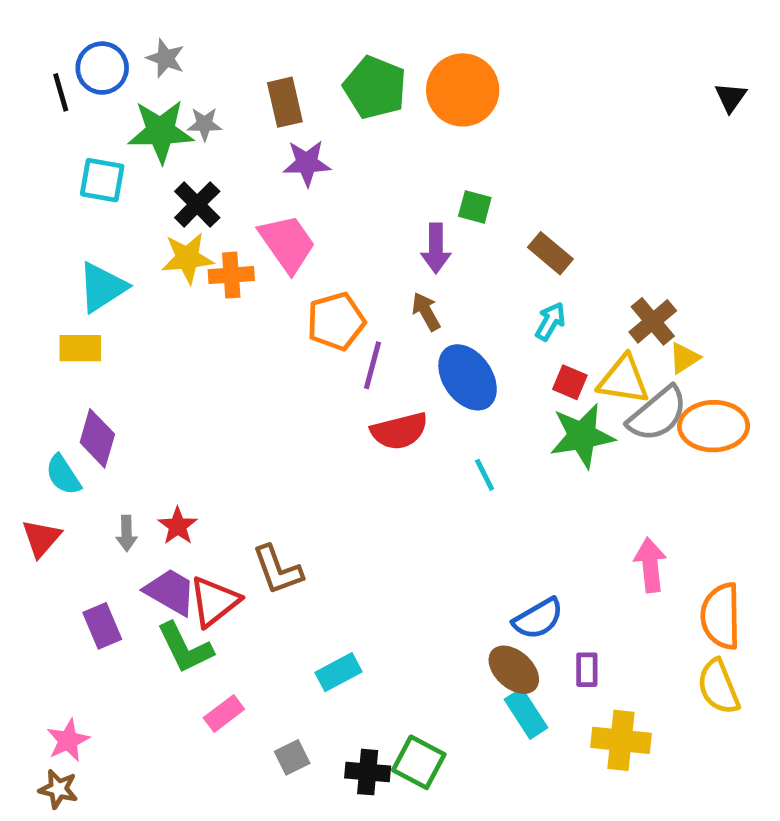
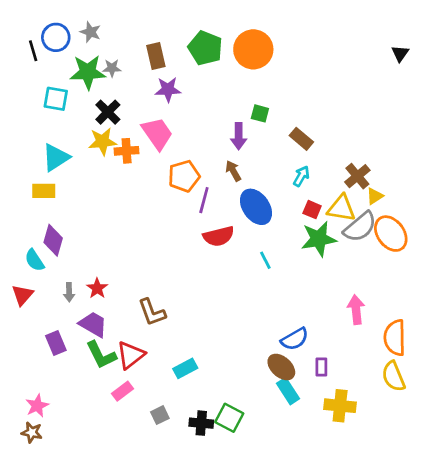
orange ellipse: (714, 426) -> (391, 234), turned 54
red triangle: (214, 601) -> (131, 355), moved

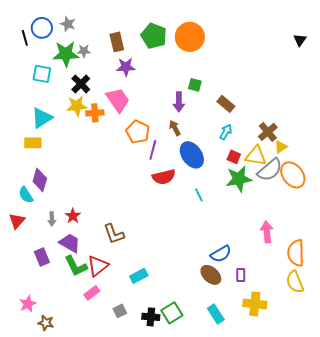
orange pentagon: (184, 176) -> (138, 132), turned -30
cyan rectangle: (288, 391) -> (216, 314), moved
green square: (229, 418) -> (172, 313), turned 30
brown star: (32, 432) -> (46, 323), moved

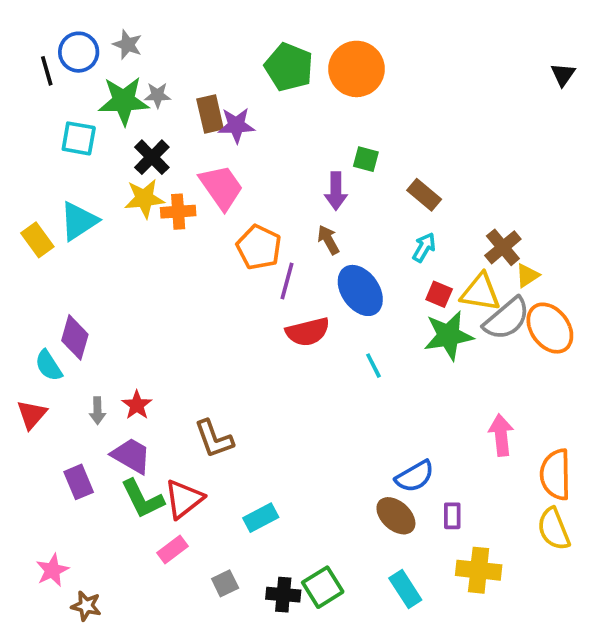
brown rectangle: (117, 42) -> (210, 114), moved
yellow rectangle: (33, 143) -> (37, 240), moved, turned 54

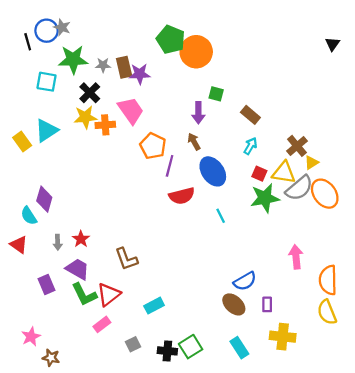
gray star: (127, 45) -> (62, 27), moved
orange circle: (357, 69) -> (196, 52), moved
gray star: (157, 95) -> (103, 65), moved
red triangle: (32, 414) -> (19, 245), turned -36

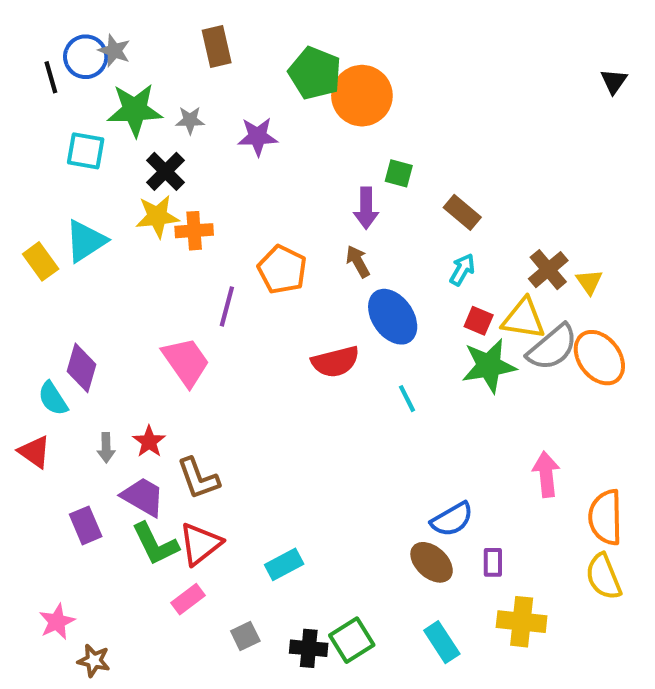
brown rectangle: (124, 67) -> (217, 47), moved
pink trapezoid: (131, 110) -> (186, 362), moved
yellow triangle: (311, 163) -> (589, 282), moved, turned -32
purple line: (170, 166) -> (227, 306), moved
brown L-shape: (126, 259) -> (198, 478), moved

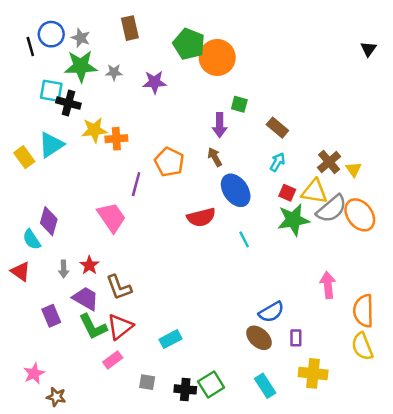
gray star: (114, 51) -> (81, 38), moved
black cross: (165, 171) -> (68, 103), moved, turned -30
gray square: (245, 636) -> (147, 382), turned 35

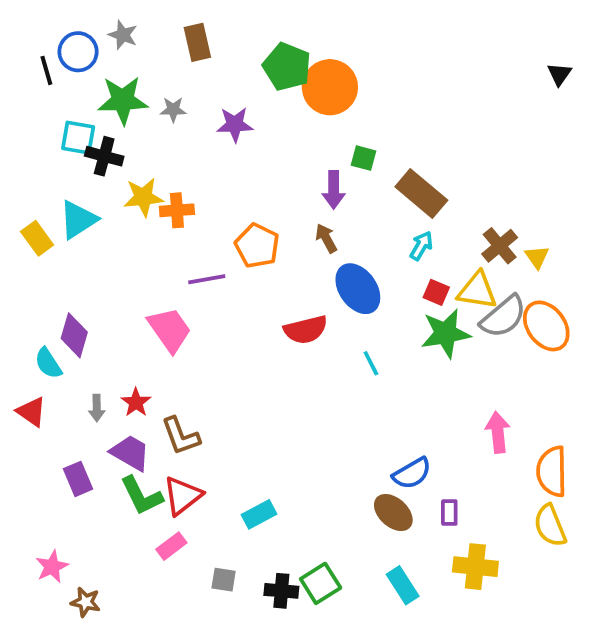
gray star: (81, 38) -> (123, 35), moved
brown rectangle: (277, 128) -> (421, 194), size x1.5
purple line: (136, 184) -> (207, 279), turned 65

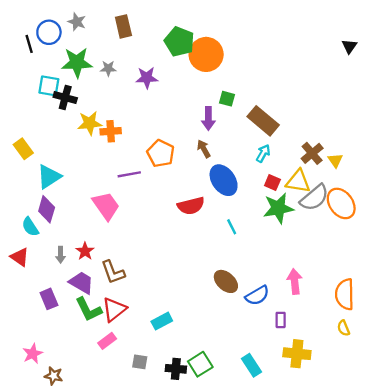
cyan triangle: (78, 220) -> (49, 177), moved
pink arrow: (498, 432) -> (295, 281), moved
brown ellipse: (393, 512) -> (226, 281), moved
yellow semicircle: (550, 526) -> (343, 328), size x0.6

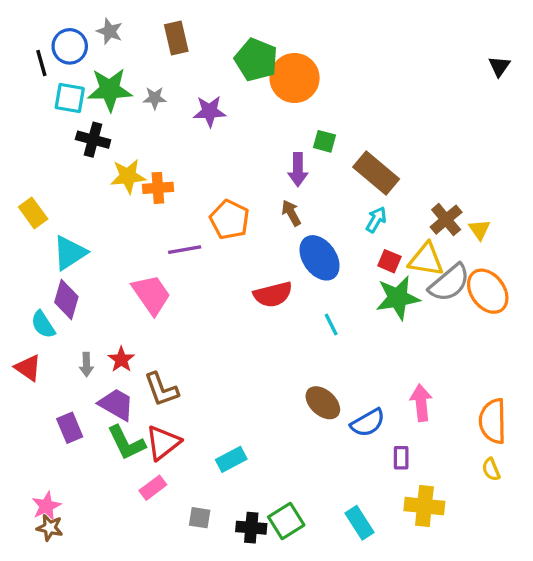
cyan square: (49, 86) -> (70, 98), moved
brown star: (54, 376) -> (50, 528), moved

